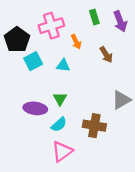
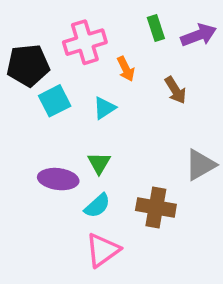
purple arrow: (120, 21) -> (199, 35), turned -90
black pentagon: (17, 40) -> (28, 65), turned 30
cyan triangle: (63, 65) -> (104, 108), turned -40

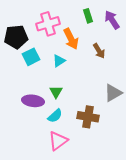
purple arrow: (199, 35) -> (112, 20), turned -102
orange arrow: (126, 69) -> (71, 39), size x1.5

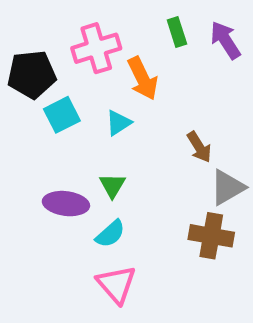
brown arrow: (99, 51) -> (199, 147), moved
brown cross: (88, 117) -> (211, 236), moved
pink triangle: (58, 141) -> (116, 284), turned -35

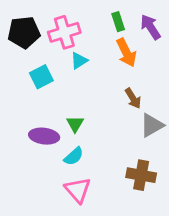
black pentagon: (32, 74) -> (24, 32), moved
orange arrow: (143, 78) -> (126, 53), moved
cyan triangle: (118, 123) -> (79, 61), moved
brown cross: (211, 236) -> (141, 175), moved

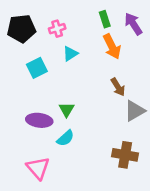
pink cross: (64, 32) -> (57, 29), size x0.6
pink triangle: (78, 190) -> (38, 168), moved

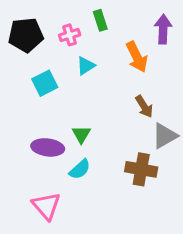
green rectangle: (105, 19) -> (100, 20), moved
purple arrow: (133, 24) -> (163, 29), turned 35
brown cross: (125, 155) -> (141, 169), moved

